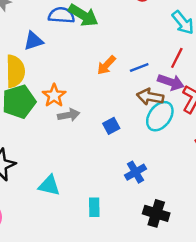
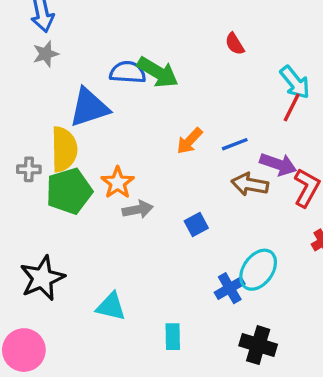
blue triangle: (33, 41) -> (89, 107), size x1.5
red line: (177, 58) -> (292, 107), moved
cyan ellipse: (160, 116) -> (258, 270), moved

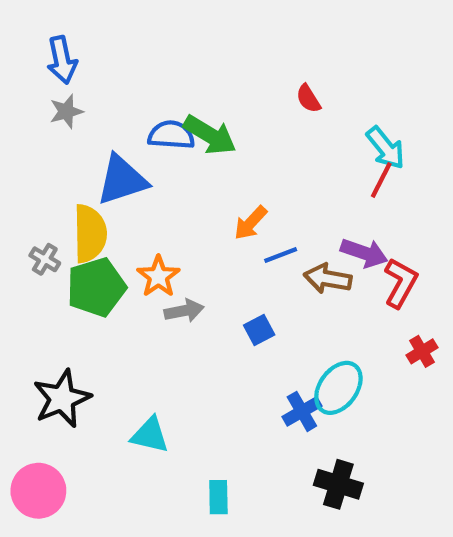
blue line: (235, 144) -> (281, 255), moved
gray cross: (29, 169) -> (45, 259), turned 30
cyan rectangle: (173, 337) -> (218, 497), moved

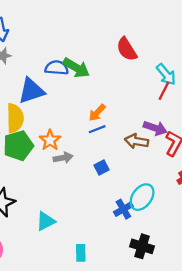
red semicircle: (308, 99) -> (127, 49), size x1.6
blue line: (281, 255) -> (97, 129), moved
cyan triangle: (150, 435) -> (46, 221), turned -40

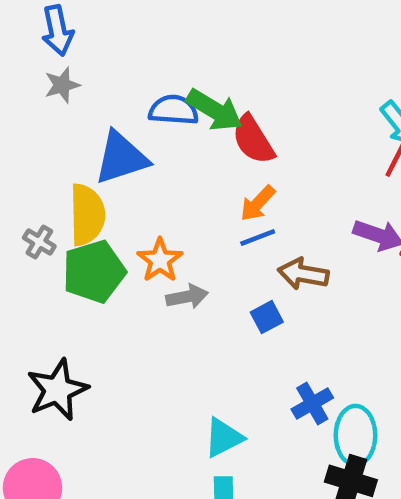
red semicircle: (127, 49) -> (253, 140), moved
brown arrow: (137, 141) -> (303, 274), moved
cyan ellipse: (142, 197) -> (355, 435), moved, turned -36
cyan triangle: (46, 221) -> (224, 438), moved

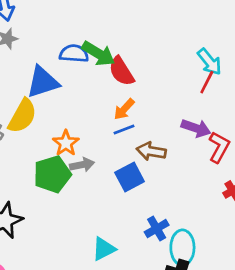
yellow semicircle: (87, 215) -> (22, 116), turned 30
green pentagon: (94, 272) -> (52, 174), moved
blue square: (267, 317) -> (130, 177), size x1.5

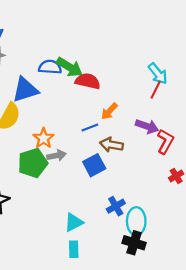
red semicircle: (121, 71) -> (88, 81), turned 135
orange arrow: (124, 109) -> (109, 111), moved

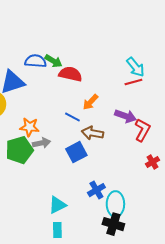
green arrow: (69, 67) -> (53, 61), size x0.7
red line: (156, 90) -> (133, 82), turned 48
blue line: (90, 127) -> (72, 117), turned 49
orange star: (44, 138) -> (29, 127), turned -30

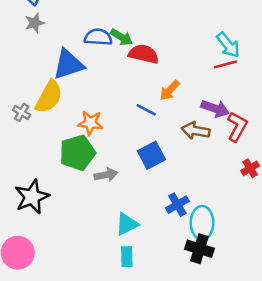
brown arrow: (92, 133) -> (196, 131), moved
gray arrow: (41, 143) -> (106, 175), moved

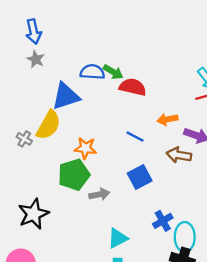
gray star: (35, 23) -> (36, 59), turned -30
orange arrow: (170, 90) -> (167, 119), moved, turned 36

